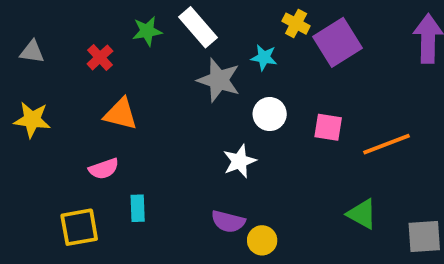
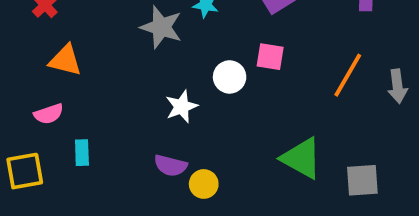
white circle: (270, 114) -> (230, 77), moved
pink square: (328, 127) -> (270, 57), moved
orange line: (387, 144) -> (348, 75), moved, turned -39
green triangle: (362, 214) -> (302, 158), size x1.4

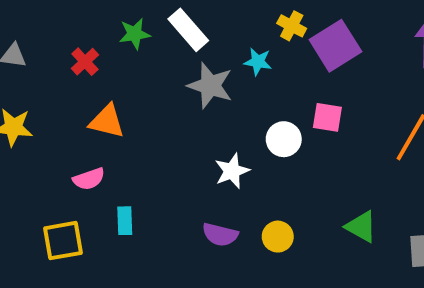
green triangle: (302, 158) -> (361, 227), size x0.7
yellow circle: (204, 184) -> (278, 237), moved

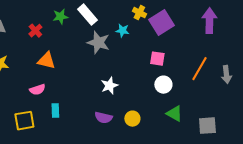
white circle: (284, 139) -> (163, 85), moved

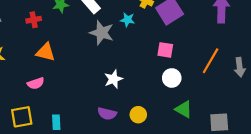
red cross: (35, 31) -> (34, 20), turned 32
cyan rectangle: (55, 111) -> (56, 122), moved

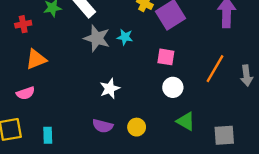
cyan star: (127, 20) -> (125, 37), moved
orange triangle: (45, 52) -> (36, 59), turned -36

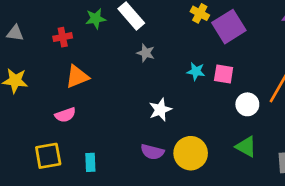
cyan star: (125, 37) -> (196, 71), moved
gray star: (97, 38) -> (146, 53), size x0.6
white circle: (173, 87) -> (247, 104), moved
yellow circle: (137, 127) -> (191, 153), size x1.6

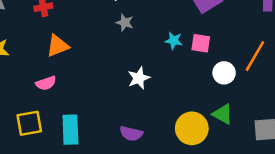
purple semicircle: (152, 152) -> (131, 134), moved
yellow circle: (191, 153) -> (192, 128), moved
cyan rectangle: (90, 162) -> (70, 130), size x1.6

